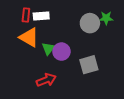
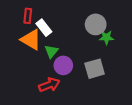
white rectangle: (41, 16) -> (44, 28), moved, turned 56
green star: (106, 18) -> (106, 37), moved
purple circle: (61, 52) -> (63, 65), moved

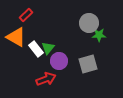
red rectangle: (28, 16) -> (26, 15), turned 40
white rectangle: (44, 28) -> (36, 49), moved
orange triangle: (31, 40) -> (16, 37), moved

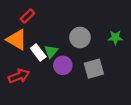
gray circle: (89, 23) -> (80, 37), moved
green star: (99, 35) -> (115, 37), moved
red arrow: (46, 79) -> (19, 76), moved

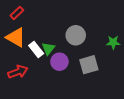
red rectangle: (27, 16) -> (17, 13), moved
green star: (115, 37) -> (113, 42), moved

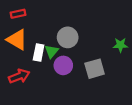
red rectangle: (17, 13) -> (18, 14), turned 32
gray circle: (76, 35) -> (68, 37), moved
white rectangle: (36, 50) -> (39, 52), turned 49

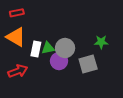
gray circle: (68, 37) -> (65, 48), moved
green star: (120, 45) -> (101, 42), moved
green triangle: (51, 51) -> (48, 48), turned 40

